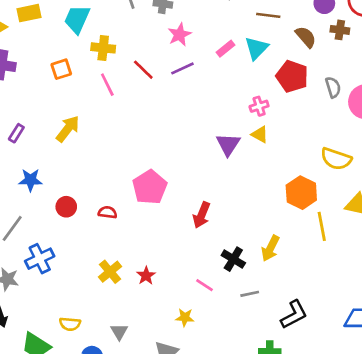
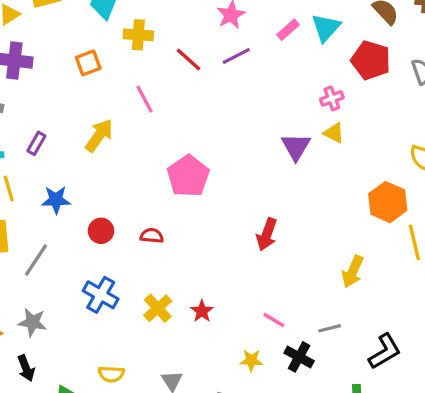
pink line: (107, 85) -> (145, 99), moved
pink pentagon: (150, 187) -> (188, 176), moved
blue cross: (40, 259) -> (101, 295), moved, turned -32
black cross: (233, 259) -> (299, 357), moved

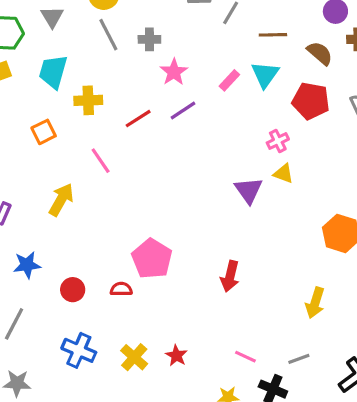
red line: (189, 59) -> (138, 119), turned -68
pink pentagon: (188, 176) -> (152, 259), moved

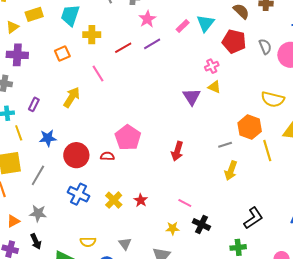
red circle: (73, 290) -> (76, 155), size x1.6
gray line: (299, 359) -> (225, 145), moved

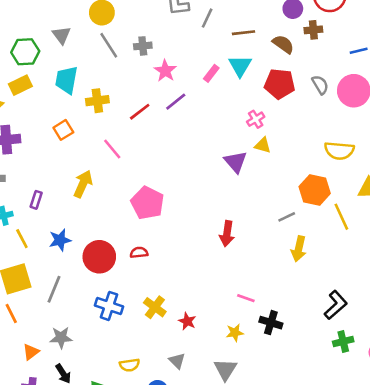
pink pentagon: (128, 138) -> (147, 203), moved
red star: (141, 200) -> (187, 321), moved
green cross: (238, 247) -> (343, 341), moved

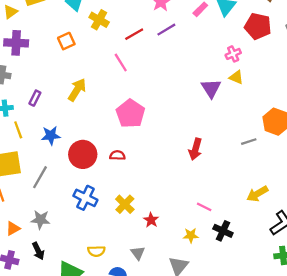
yellow cross: (97, 101) -> (99, 20), turned 30
pink line: (112, 149) -> (121, 63), moved
yellow arrow: (299, 249) -> (257, 194), moved, turned 40

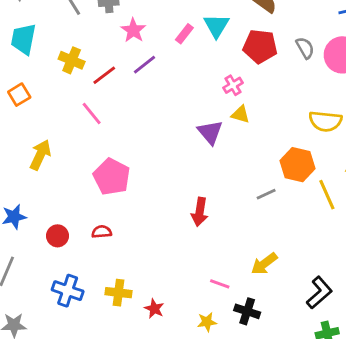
yellow cross: (99, 20) -> (72, 60), moved
red circle: (83, 154) -> (57, 236), size x0.6
yellow arrow: (257, 194) -> (264, 264), moved
yellow cross: (125, 204) -> (118, 293), turned -30

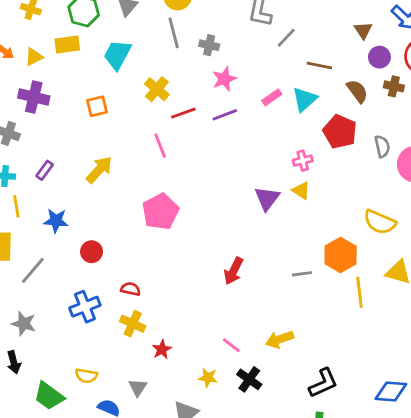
red semicircle: (102, 232) -> (131, 289), moved
blue cross: (68, 291) -> (85, 307), turned 32

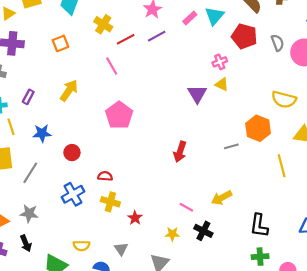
yellow line: (359, 292) -> (282, 166), moved
black L-shape: (323, 383) -> (259, 226), turned 130

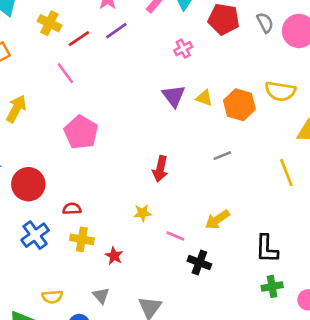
pink cross: (220, 62) -> (183, 49), moved
yellow triangle: (222, 84) -> (204, 98), moved
orange hexagon: (258, 128) -> (239, 105), moved
red circle: (72, 153) -> (28, 184), size x1.6
yellow star: (172, 234) -> (143, 213), moved

